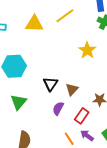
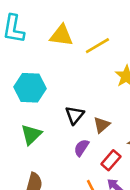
yellow line: (65, 16) -> (97, 46), moved

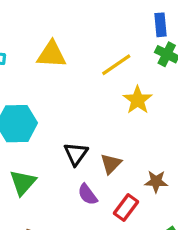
yellow line: (97, 46) -> (116, 65), moved
purple semicircle: (81, 148) -> (88, 194), turned -66

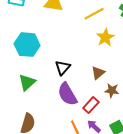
brown triangle: (111, 164) -> (98, 73), moved
purple semicircle: (88, 194) -> (67, 94), size x1.6

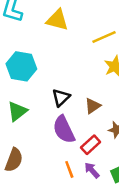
brown triangle: (98, 73) -> (93, 106), moved

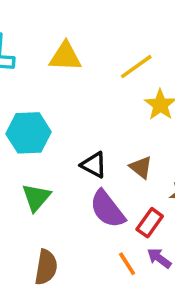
black triangle: (61, 97) -> (94, 165), turned -36
brown triangle: (93, 106) -> (141, 167), turned -35

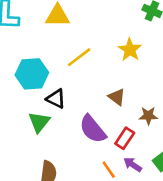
yellow line: (136, 67) -> (79, 57), moved
black triangle: (94, 165) -> (56, 99), moved

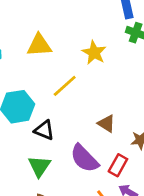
yellow star: (130, 50) -> (94, 53), moved
green triangle: (39, 122) -> (39, 166), moved

